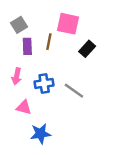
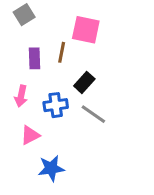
gray square: (19, 25) -> (24, 15), moved
black rectangle: (87, 49) -> (84, 82), moved
pink triangle: (24, 107) -> (30, 135), turned -42

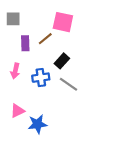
gray square: (24, 15) -> (13, 19), moved, turned 32
brown line: (62, 52) -> (45, 39), turned 40
pink triangle: (30, 135) -> (18, 111), moved

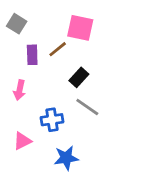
gray square: (13, 19) -> (17, 24), turned 32
blue cross: (41, 78) -> (52, 120), moved
blue star: (37, 124) -> (66, 158), moved

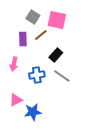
gray square: (17, 24) -> (33, 17), moved
blue cross: (52, 120) -> (37, 75), moved
blue star: (66, 158) -> (33, 112), moved

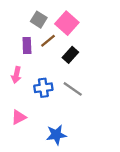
pink square: (57, 20) -> (67, 23), turned 30
black rectangle: (56, 55) -> (70, 55), moved
blue star: (33, 112) -> (56, 135), moved

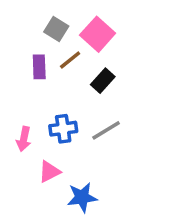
pink arrow: (16, 75) -> (24, 139), moved
gray line: (73, 89) -> (106, 130), turned -66
pink triangle: (19, 117) -> (49, 172), moved

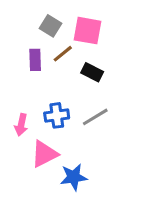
pink square: (98, 34) -> (88, 31), turned -32
black rectangle: (103, 81) -> (92, 72), turned 75
pink triangle: (49, 172) -> (44, 154), size x1.4

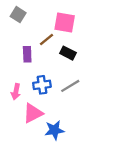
gray square: (50, 26) -> (18, 15), moved
purple rectangle: (35, 60) -> (27, 54), moved

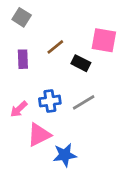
pink square: (65, 22) -> (104, 40), moved
purple rectangle: (27, 54) -> (23, 59), moved
pink arrow: (16, 92) -> (19, 109), turned 35

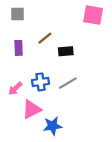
gray square: (22, 17) -> (17, 14), turned -32
pink square: (104, 40) -> (93, 15), moved
black rectangle: (81, 63) -> (66, 51), turned -32

